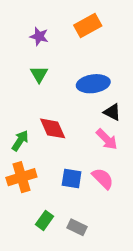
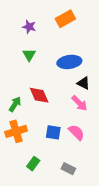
gray rectangle: (77, 227) -> (68, 169), moved

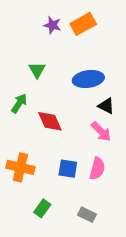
purple star: (29, 27) -> (52, 25), moved
green arrow: (15, 104) -> (19, 103), moved
orange cross: (16, 131) -> (20, 167), turned 30
pink semicircle: (76, 132) -> (97, 169), turned 60

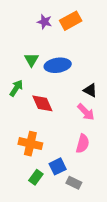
blue ellipse: (88, 79) -> (58, 65), moved
orange cross: (20, 167) -> (30, 144), moved
blue square: (68, 169) -> (58, 166), moved, turned -35

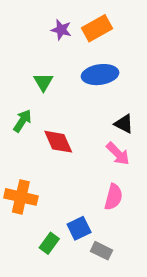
blue ellipse: (58, 65) -> (100, 75), moved
orange cross: (30, 144) -> (21, 197), moved

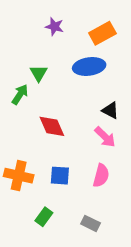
orange rectangle: (97, 28) -> (102, 33), moved
green arrow: (22, 121) -> (20, 94), moved
blue square: (79, 228) -> (60, 176), moved, turned 30

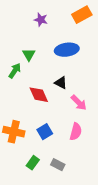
orange rectangle: (102, 33) -> (82, 15), moved
black triangle: (110, 110) -> (61, 83), moved
blue square: (60, 176) -> (45, 132), turned -35
gray rectangle: (90, 223) -> (58, 165), moved

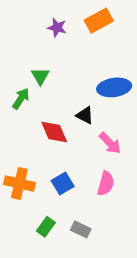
orange rectangle: (82, 15) -> (99, 21), moved
blue ellipse: (67, 50) -> (114, 87), moved

